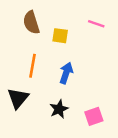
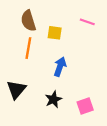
orange line: (32, 66) -> (28, 48), moved

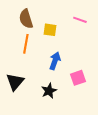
pink square: (85, 106) -> (78, 78), moved

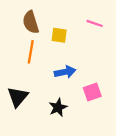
blue arrow: (55, 61) -> (65, 72), turned 60

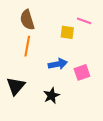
yellow square: (59, 35) -> (67, 32), moved
pink square: (92, 92) -> (82, 72), moved

